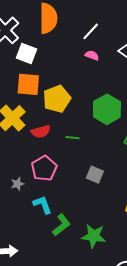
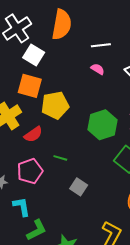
white line: (91, 31) -> (101, 45), turned 30
red semicircle: (41, 131) -> (33, 134), turned -30
green line: (72, 138) -> (60, 158), moved

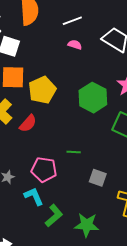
green line: (60, 158) -> (74, 152), moved
pink pentagon: (30, 171) -> (44, 170), moved, turned -30
gray square: (79, 187) -> (98, 178), moved

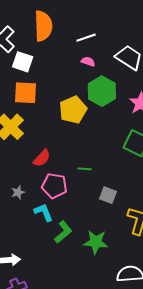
yellow pentagon: (42, 90) -> (73, 110), moved
green hexagon: (93, 98) -> (102, 91), moved
red semicircle: (28, 123) -> (42, 158), moved

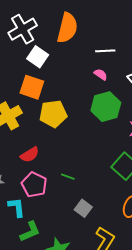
yellow pentagon: (73, 110) -> (53, 114), moved

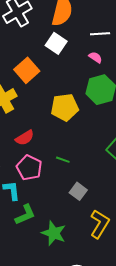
white square: (38, 57) -> (56, 43), moved
orange square: (32, 87) -> (27, 70), turned 30
yellow pentagon: (53, 114) -> (65, 107), moved

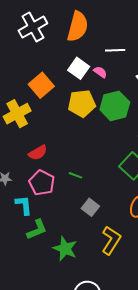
white square: (56, 43) -> (79, 68), moved
pink semicircle: (95, 57) -> (100, 72), moved
yellow pentagon: (65, 107) -> (82, 103), moved

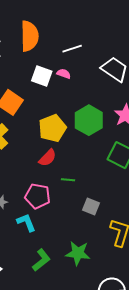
yellow pentagon: (82, 103) -> (52, 128), moved
green hexagon: (115, 106) -> (89, 120), moved
red semicircle: (38, 153) -> (48, 158), moved
green L-shape: (37, 230) -> (41, 260), moved

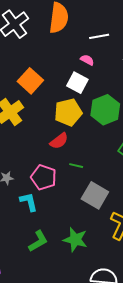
white square: (42, 76) -> (77, 83), moved
gray square: (91, 207) -> (95, 195), size x1.5

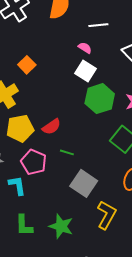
orange square: (30, 81) -> (27, 65), size x0.7
white square: (77, 83) -> (85, 71), moved
yellow pentagon: (68, 112) -> (20, 128), moved
green L-shape: (38, 241) -> (24, 225), turned 115

